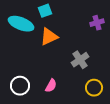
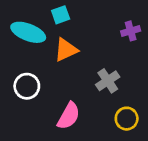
white circle: (20, 86) -> (27, 86), moved
pink semicircle: (51, 86) -> (69, 116), size x1.5

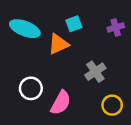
cyan square: (61, 15) -> (74, 24), moved
white circle: (27, 86) -> (31, 88), moved

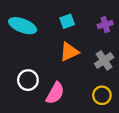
orange triangle: (58, 44) -> (69, 52), moved
gray cross: (95, 72) -> (104, 60), moved

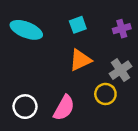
white circle: (28, 80) -> (25, 107), moved
yellow circle: (102, 95) -> (105, 94), moved

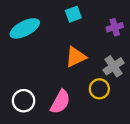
cyan square: (78, 25) -> (73, 14), moved
cyan ellipse: (26, 30) -> (25, 28), turned -48

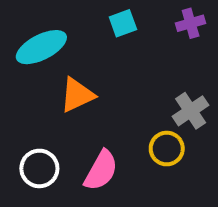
purple cross: (115, 27) -> (191, 23), moved
orange triangle: (76, 57) -> (77, 95), moved

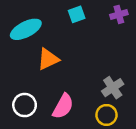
gray cross: (191, 111) -> (113, 88), moved
yellow circle: (167, 149) -> (106, 115), moved

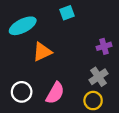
purple cross: (119, 14) -> (104, 46), moved

